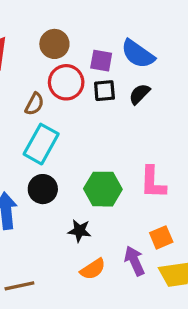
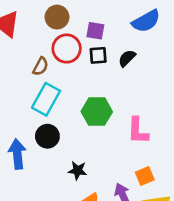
blue semicircle: (138, 54) -> (146, 21), moved, turned -64
green hexagon: (103, 189) -> (97, 112), moved

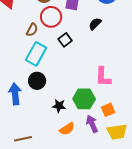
black square: (98, 55) -> (65, 40), moved, turned -32
green hexagon: (97, 112) -> (84, 99), moved

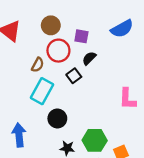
black semicircle: (95, 24) -> (89, 58), moved
pink L-shape: (103, 77) -> (127, 99), moved
black circle: (37, 81) -> (57, 119), moved

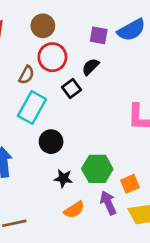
purple square: (81, 36) -> (99, 35), moved

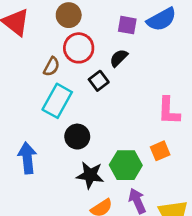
black star: (63, 178) -> (90, 175), size x1.4
orange square: (130, 184) -> (160, 151), moved

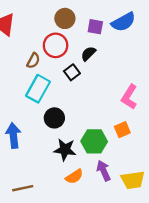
brown circle: (69, 15) -> (65, 18), moved
pink L-shape: (169, 111) -> (129, 97), turned 30

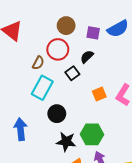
orange square: (122, 130) -> (99, 94), moved

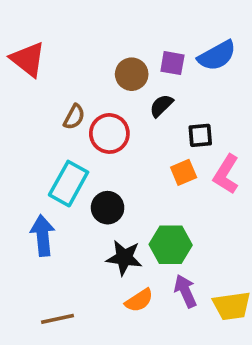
brown circle: (66, 26) -> (132, 74), moved
red circle: (58, 49) -> (109, 133), moved
black square: (72, 73) -> (200, 135), moved, turned 32
cyan rectangle: (42, 88) -> (69, 184), moved

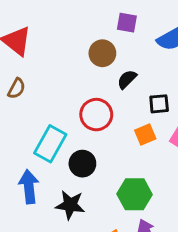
purple square: (172, 63) -> (127, 23), moved
brown semicircle: (74, 117) -> (17, 88), moved
red circle: (109, 133) -> (96, 115), moved
black star: (124, 258) -> (70, 205), moved

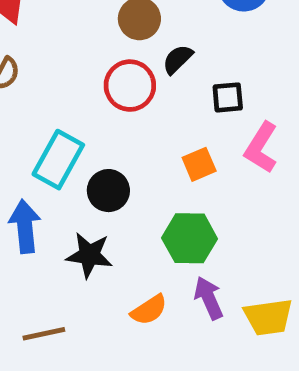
red circle: (96, 115) -> (130, 86), moved
orange square: (145, 134) -> (199, 164), moved

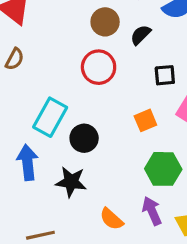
black semicircle: (178, 59) -> (141, 35), moved
green hexagon: (190, 238) -> (163, 169), moved
orange semicircle: (149, 310) -> (111, 219), turned 75

